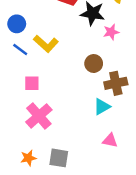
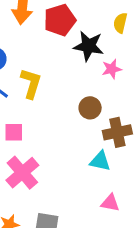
yellow L-shape: (46, 44) -> (31, 83), turned -115
cyan triangle: (102, 107) -> (100, 161), turned 42

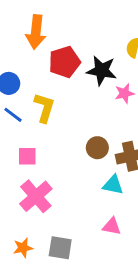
red pentagon: (60, 20) -> (64, 62), moved
brown circle: (90, 108) -> (97, 148), moved
pink triangle: (110, 203) -> (112, 226), moved

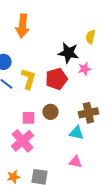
red pentagon: (64, 62) -> (56, 79), moved
brown circle: (97, 148) -> (50, 112), moved
pink square: (27, 156) -> (28, 118), moved

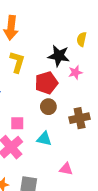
yellow L-shape: (28, 79) -> (17, 62), moved
brown circle: (50, 112) -> (48, 107), moved
cyan triangle: (76, 133) -> (44, 139), moved

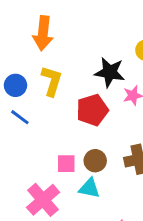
brown circle: (48, 107) -> (95, 161), moved
pink square: (17, 123) -> (66, 164), moved

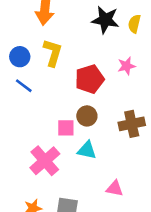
black star: (110, 72) -> (105, 20), moved
brown circle: (95, 161) -> (87, 116), moved

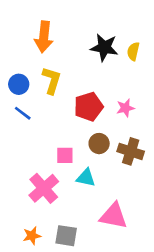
pink star: (126, 66) -> (125, 108), moved
brown circle: (87, 116) -> (99, 144), moved
brown cross: (132, 124) -> (131, 151), turned 30
pink triangle: (115, 188) -> (114, 216), size x1.6

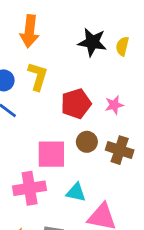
pink square: (65, 155) -> (51, 154), size x1.6
cyan triangle: (86, 178) -> (76, 192), moved
pink cross: (44, 188) -> (30, 188), turned 32

